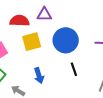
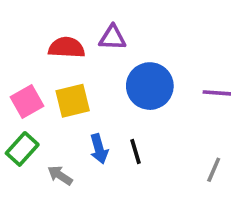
yellow square: (32, 42) -> (73, 101), moved
black line: (74, 69) -> (136, 152), moved

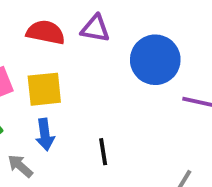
blue circle: (150, 86) -> (155, 60), moved
blue arrow: (99, 149) -> (45, 135), moved

